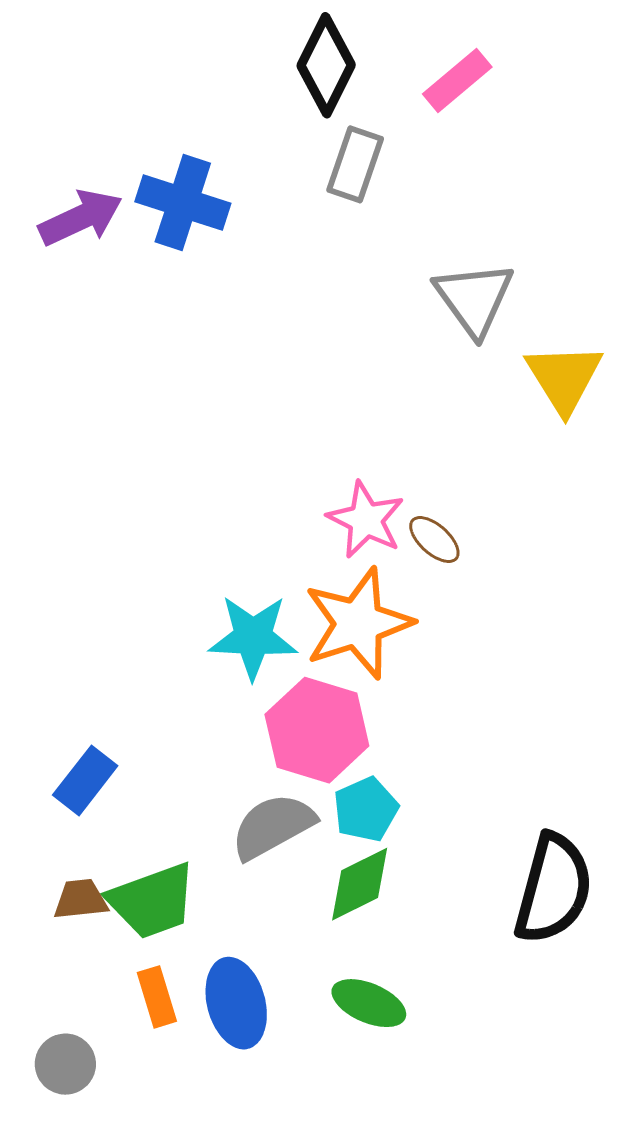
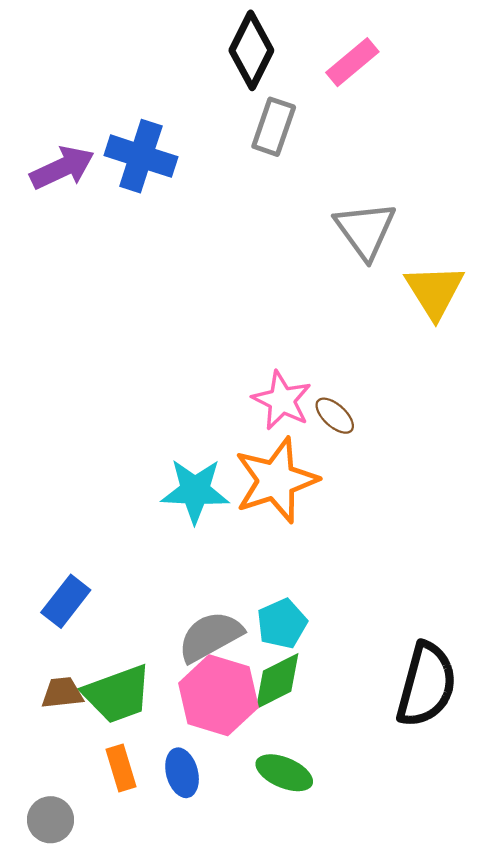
pink hexagon: (317, 730) -> (218, 695), moved
blue ellipse: (236, 1003) -> (182, 773), size x0.7

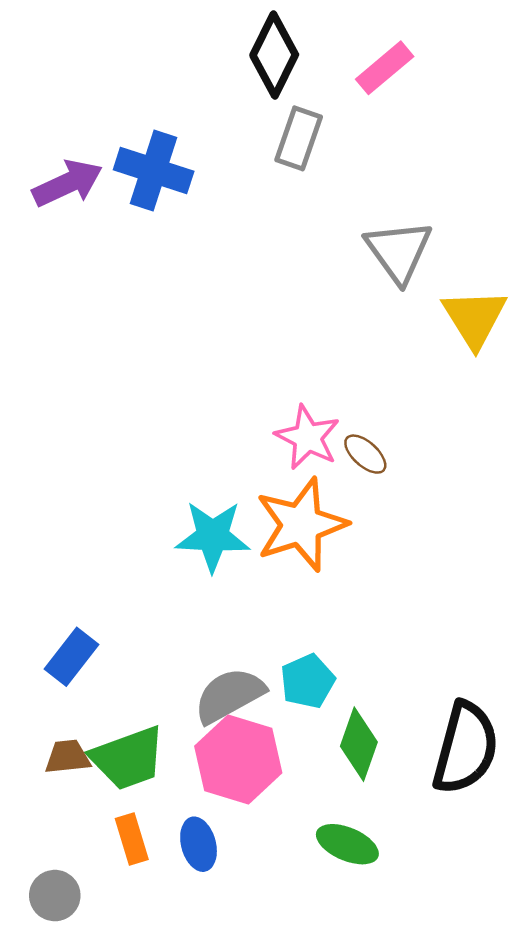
green diamond: (277, 681) -> (359, 744), moved, turned -44
green ellipse: (284, 773) -> (347, 844), moved

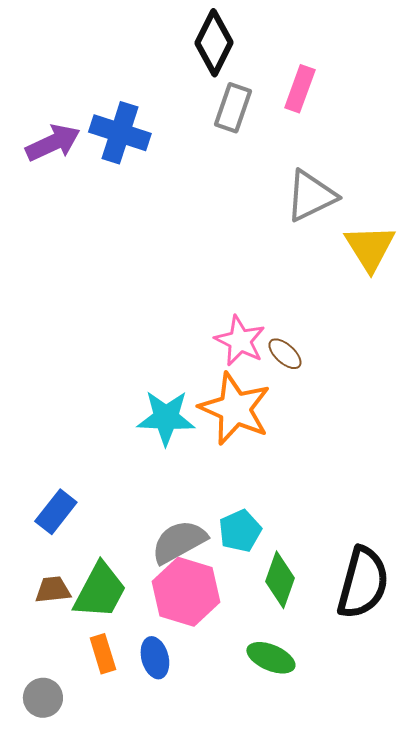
pink rectangle: (385, 68) -> (300, 89), moved, turned -30
gray triangle: (399, 251) -> (311, 196), turned 40
orange star: (301, 525) -> (235, 409), turned -30
green trapezoid: (128, 758) -> (100, 591), turned -42

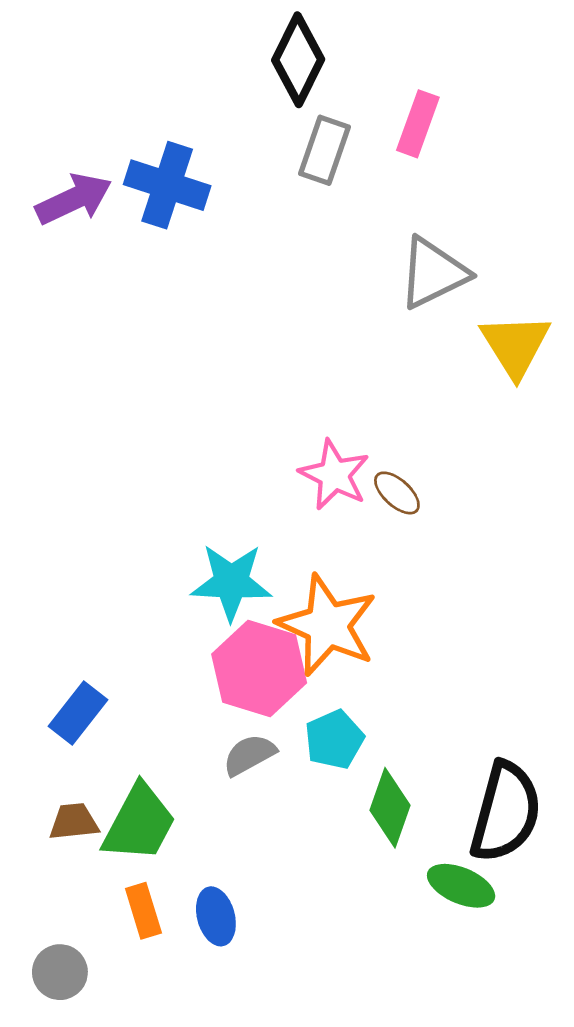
orange star: (235, 409) -> (327, 625), moved
gray semicircle: (179, 542) -> (249, 755), size x0.7
pink hexagon: (186, 592) -> (259, 668), moved
green ellipse: (271, 658) -> (461, 886), moved

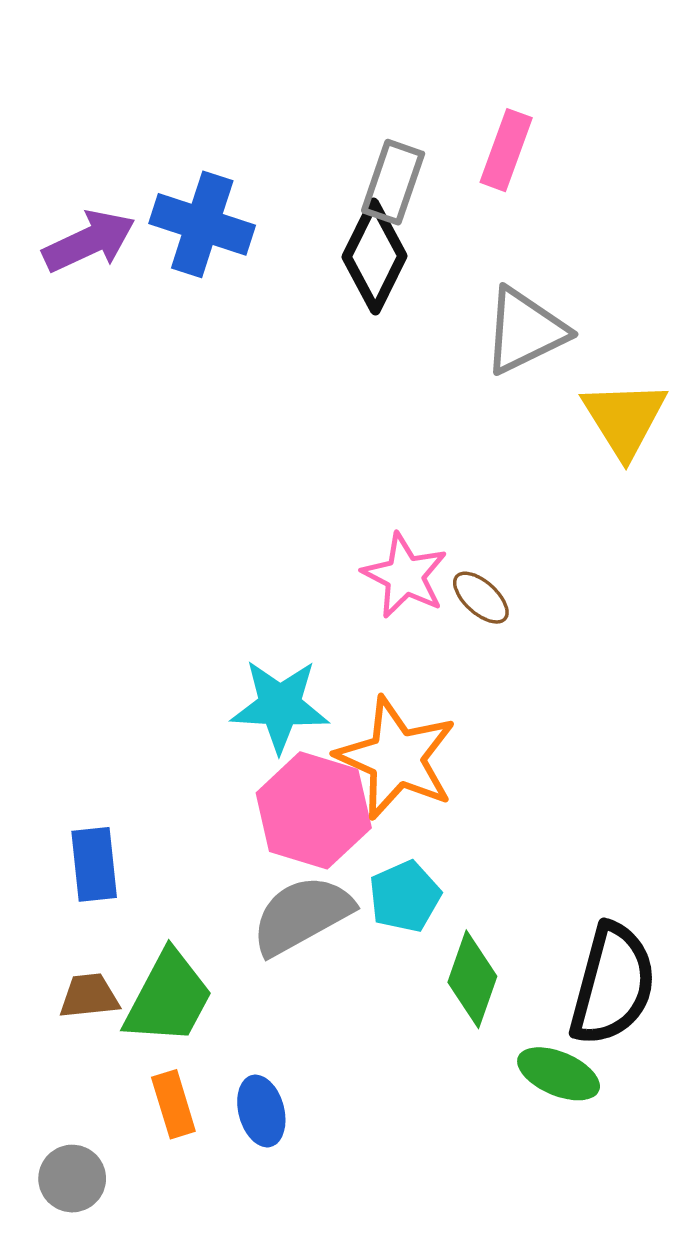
black diamond: (298, 60) -> (374, 256), moved
blue rectangle: (78, 713) -> (94, 864), turned -44
gray semicircle: (249, 755) -> (302, 915), size x1.6

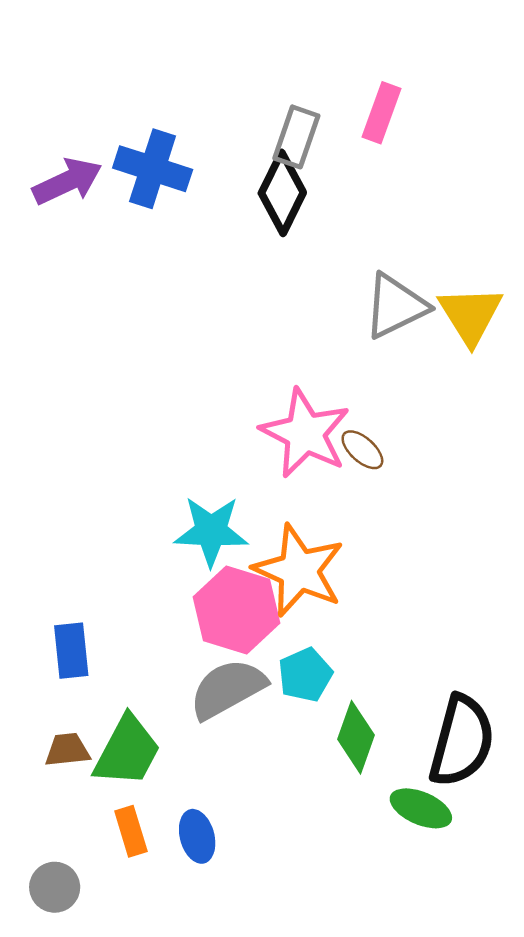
gray triangle: (525, 331) -> (395, 306), moved
pink star: (405, 576) -> (305, 433), size x1.4

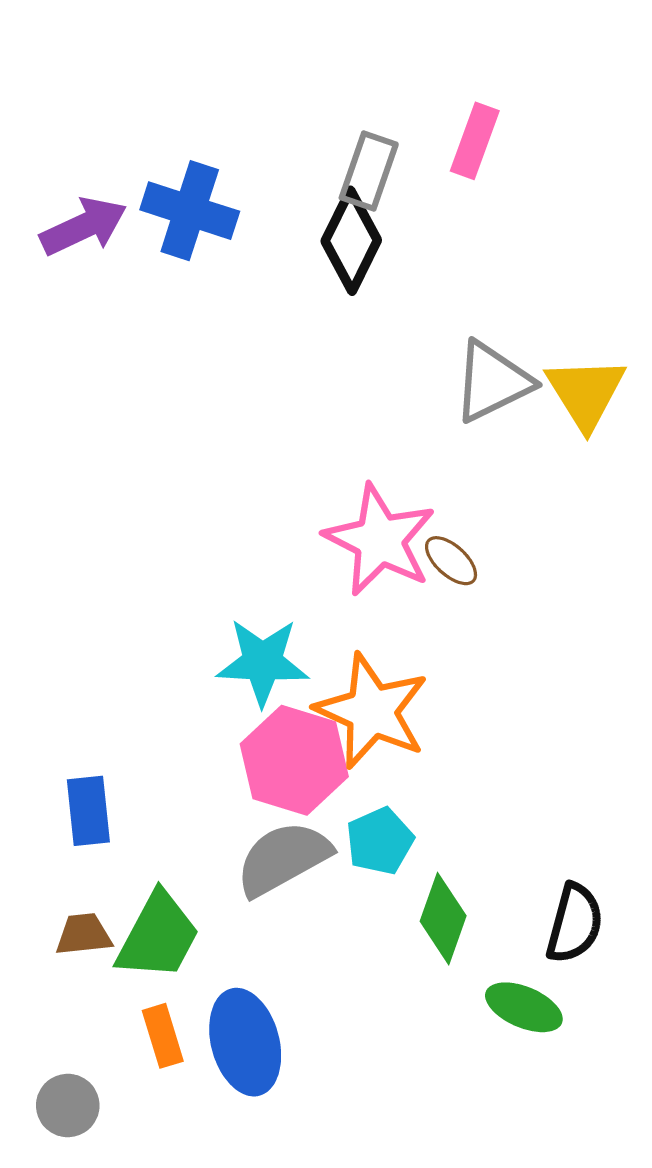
black semicircle: (462, 741) -> (575, 923), size x0.7
blue ellipse: (197, 836) -> (245, 1042), size x1.6

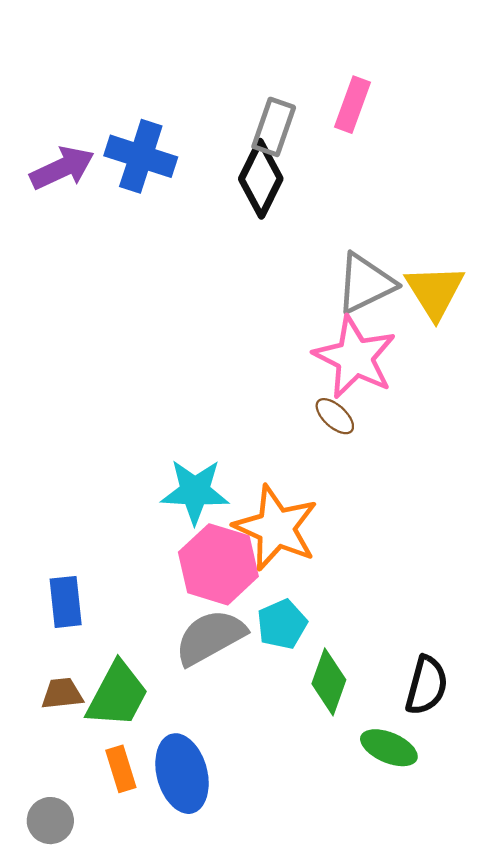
pink star: (380, 540) -> (355, 357), moved

